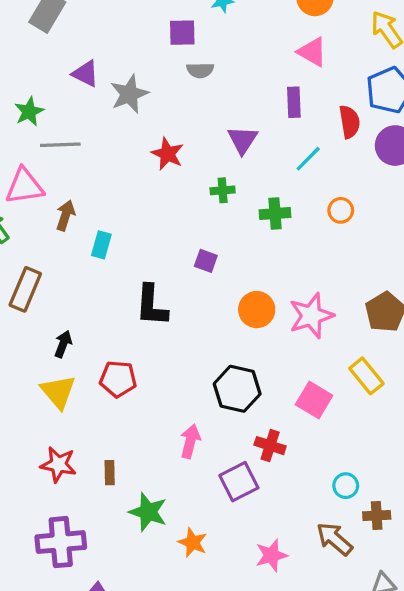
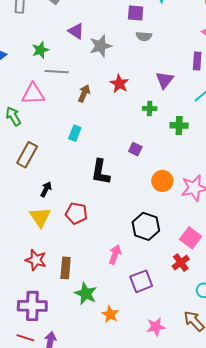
brown arrow: (65, 215) -> (84, 93), moved
red cross: (270, 446) -> (181, 263), moved, turned 30
brown rectangle: (110, 473) -> (66, 268), size x1.5

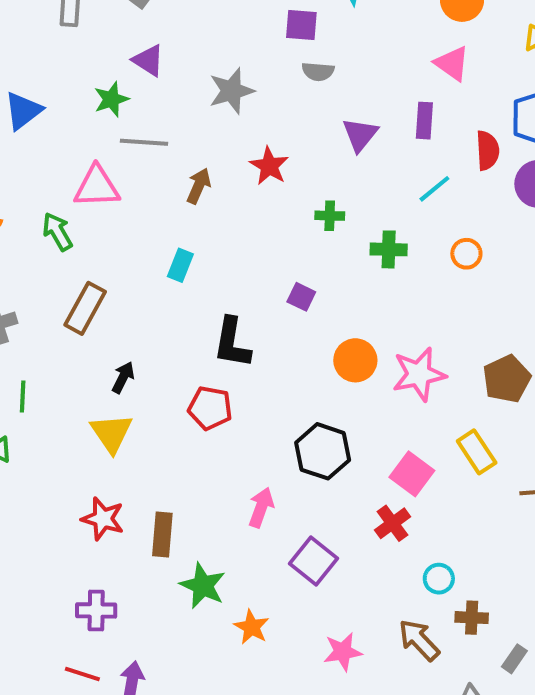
purple triangle: (76, 31) -> (148, 60), moved
purple triangle: (165, 80) -> (360, 135), moved
red pentagon: (76, 213) -> (210, 408), moved
purple square: (141, 281) -> (313, 561), turned -30
purple cross: (32, 306) -> (96, 610), size x0.7

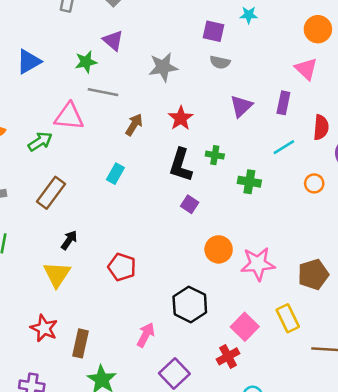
green arrow: (57, 232) -> (40, 141), turned 80
orange circle: (466, 254) -> (314, 183), moved
black L-shape: (232, 343) -> (181, 165), moved

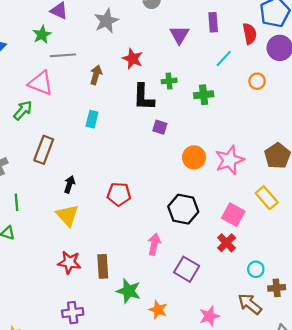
pink triangle: (69, 116) -> (41, 83), turned 32

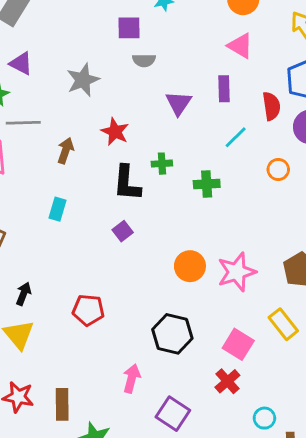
purple square: (160, 127) -> (123, 231), moved, turned 32

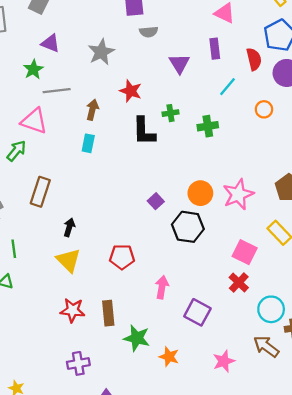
cyan rectangle: (57, 209) -> (88, 143), moved
purple square: (123, 231) -> (156, 201), moved
red pentagon: (88, 310) -> (122, 257), moved
black hexagon: (172, 334) -> (188, 227), moved
cyan circle: (264, 418) -> (271, 309), size x1.5

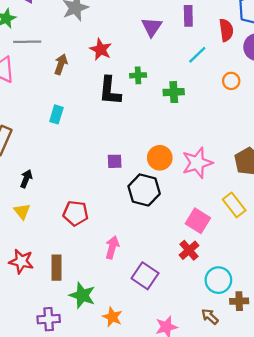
cyan rectangle: (88, 143) -> (56, 114), moved
purple square: (156, 201) -> (115, 161), turned 35
yellow triangle: (68, 260) -> (22, 211), size x0.7
brown arrow: (266, 346) -> (210, 316), size x0.7
purple cross: (78, 363) -> (49, 319), moved

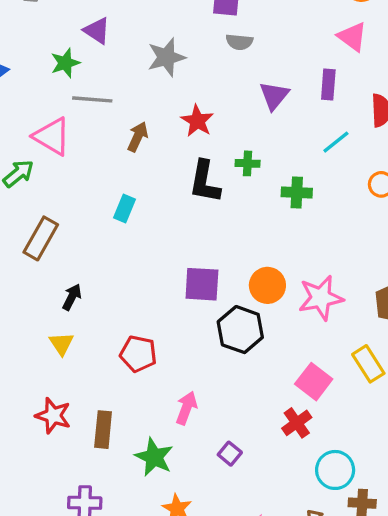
purple square: (115, 161) -> (202, 284), size x1.6
purple square: (145, 276) -> (230, 454), size x0.6
green star: (82, 295) -> (154, 457), moved

